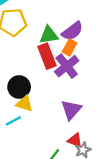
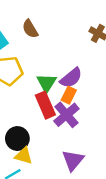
green triangle: (49, 35) -> (47, 83), turned -48

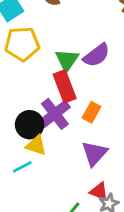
orange rectangle: (69, 95) -> (92, 112), moved
purple cross: (66, 115) -> (55, 114), moved

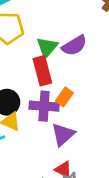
purple cross: (55, 114) -> (44, 106), moved, turned 36

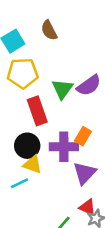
red rectangle: (42, 71) -> (37, 111), moved

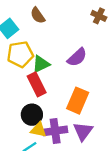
green triangle: (62, 89) -> (41, 64), moved, turned 36
orange rectangle: (83, 136) -> (78, 101), size x1.6
purple cross: (64, 147) -> (55, 131), moved

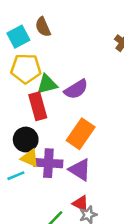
brown semicircle: (38, 15) -> (43, 27), moved
purple semicircle: (77, 57) -> (76, 89), moved
purple triangle: (83, 131) -> (80, 170), turned -45

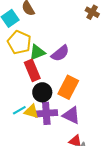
yellow pentagon: (26, 69) -> (19, 42), turned 30
black circle: (26, 140) -> (42, 92), moved
cyan line: (16, 176) -> (19, 110), moved

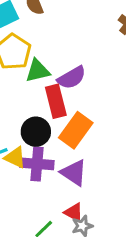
red rectangle: (32, 70) -> (56, 101), moved

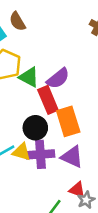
green triangle: (38, 71) -> (29, 77), turned 50
orange rectangle: (76, 130) -> (68, 121), turned -44

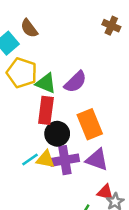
red rectangle: (48, 100) -> (46, 110), moved, turned 36

